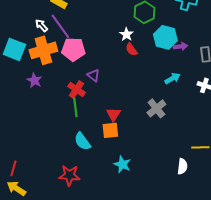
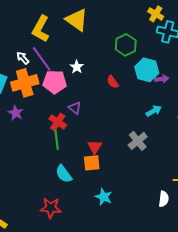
white star: (126, 34) -> (77, 67), moved

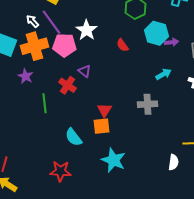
white star: (77, 67) -> (86, 30), size x1.5
green line: (57, 140) -> (44, 103), moved
gray cross: (138, 141) -> (147, 104), turned 36
cyan star: (104, 197) -> (113, 160), size x1.4

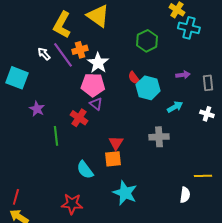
cyan hexagon: (156, 33) -> (148, 88), moved
pink pentagon: (64, 45) -> (93, 85), moved
orange cross: (34, 46) -> (80, 50), moved, size x0.6

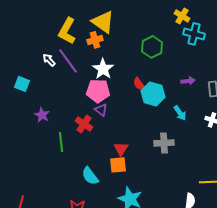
orange cross: (80, 50) -> (95, 40), moved
cyan square: (17, 78) -> (22, 84), size x0.7
cyan arrow: (175, 107) -> (180, 113), turned 84

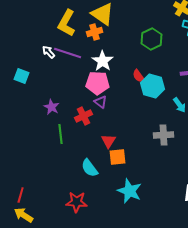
purple line: (68, 61) -> (68, 53), turned -36
purple star: (42, 115) -> (52, 107), moved
red cross: (84, 124) -> (84, 116), turned 30
red triangle: (121, 149) -> (109, 141), moved

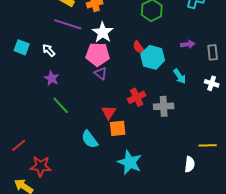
white arrow: (49, 52) -> (49, 50), moved
red cross: (84, 116) -> (137, 97), moved
green line: (61, 134) -> (61, 105), turned -36
red line: (21, 195) -> (19, 145), moved, turned 35
red star: (77, 202) -> (41, 166), moved

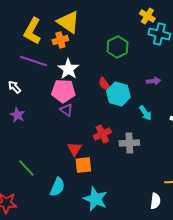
green line: (61, 105) -> (26, 168), moved
cyan semicircle: (90, 139) -> (57, 187), moved, turned -120

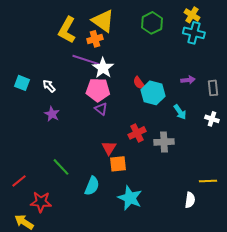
yellow cross: (147, 16) -> (192, 15), moved
green hexagon: (117, 47) -> (152, 23), moved
purple line: (33, 61) -> (86, 60), moved

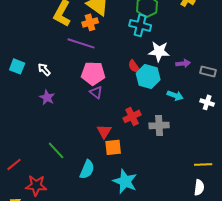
cyan cross: (194, 33) -> (140, 25), moved
white star: (103, 68) -> (159, 51), moved, turned -30
gray rectangle: (213, 88) -> (208, 71), turned -70
cyan arrow: (180, 112) -> (175, 95), turned -35
white semicircle: (190, 200) -> (199, 187), moved

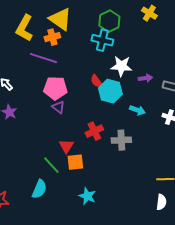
green line: (56, 150) -> (51, 165), moved
cyan semicircle: (87, 169) -> (39, 189), moved
cyan star: (125, 181) -> (87, 196), size x0.7

